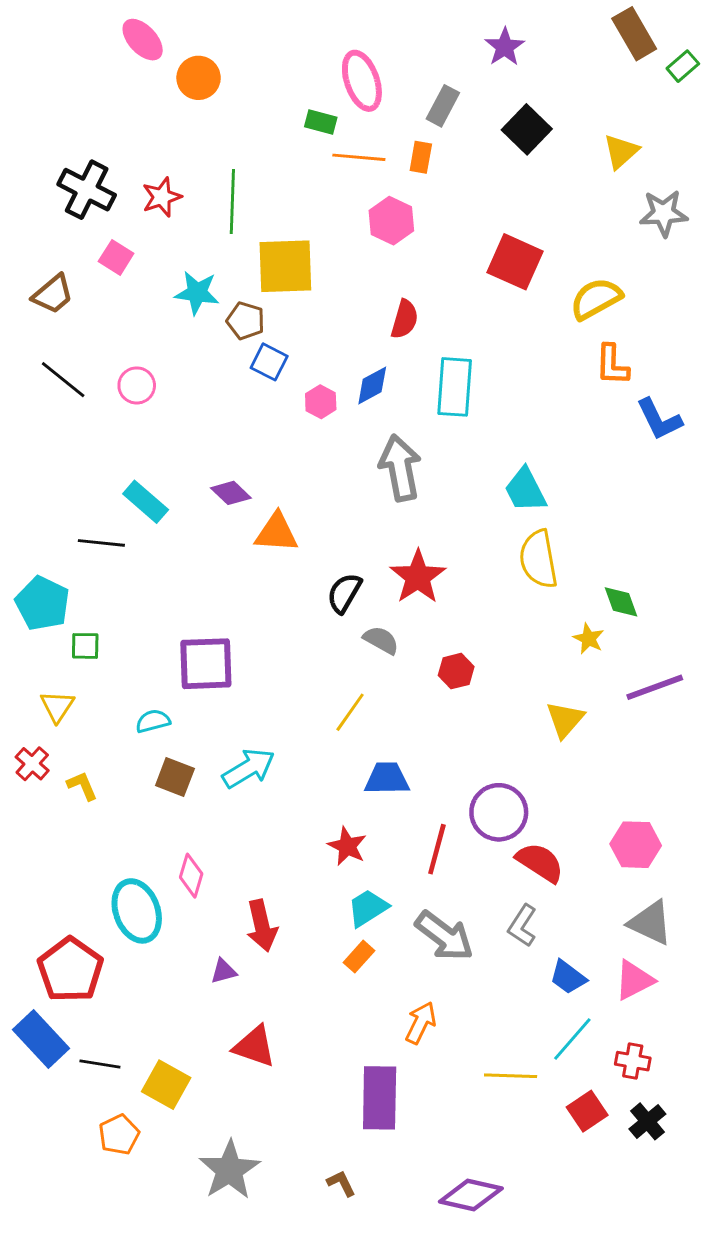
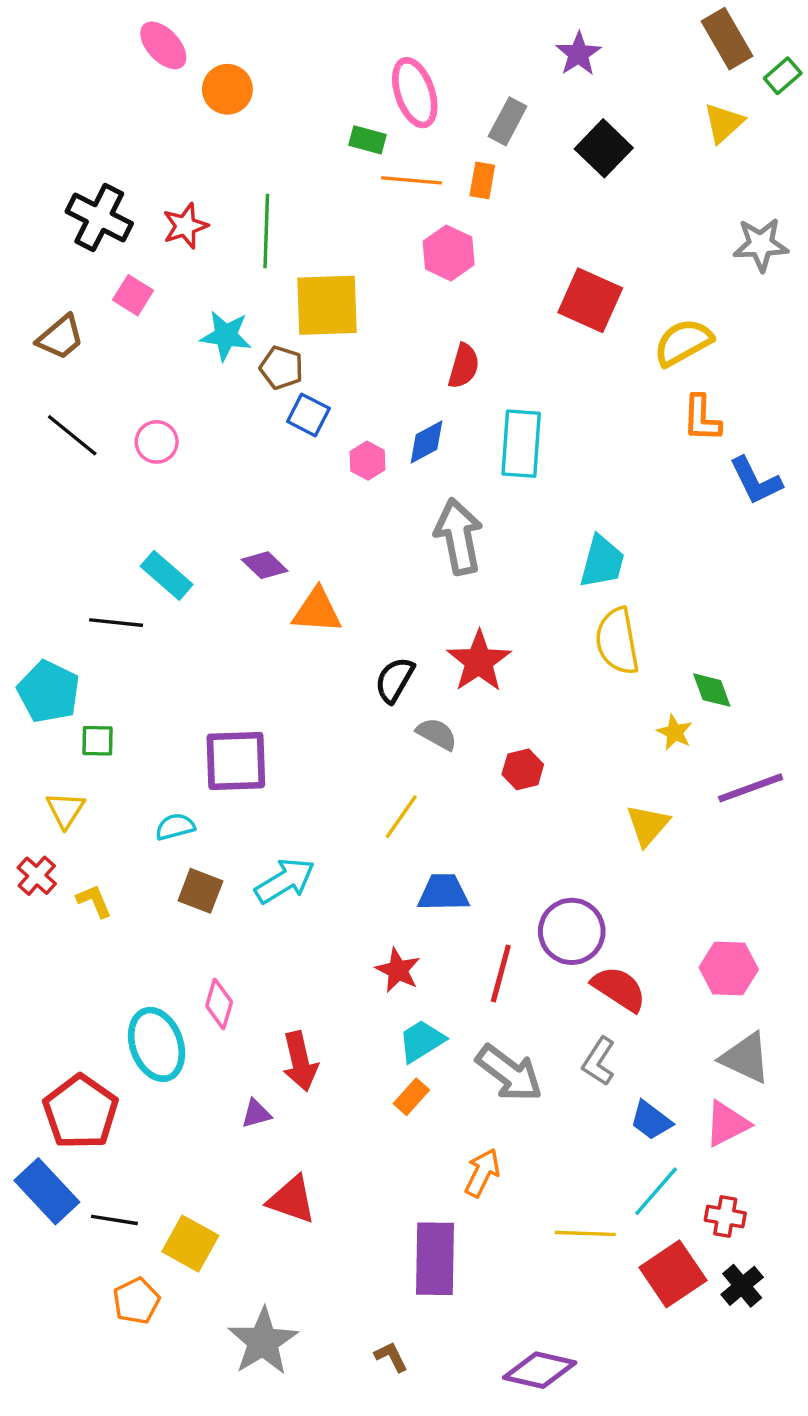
yellow triangle: (621, 151) -> (724, 123), moved
cyan trapezoid: (525, 490) -> (602, 562), turned -138
red square: (587, 1111) -> (673, 1274), size x1.4

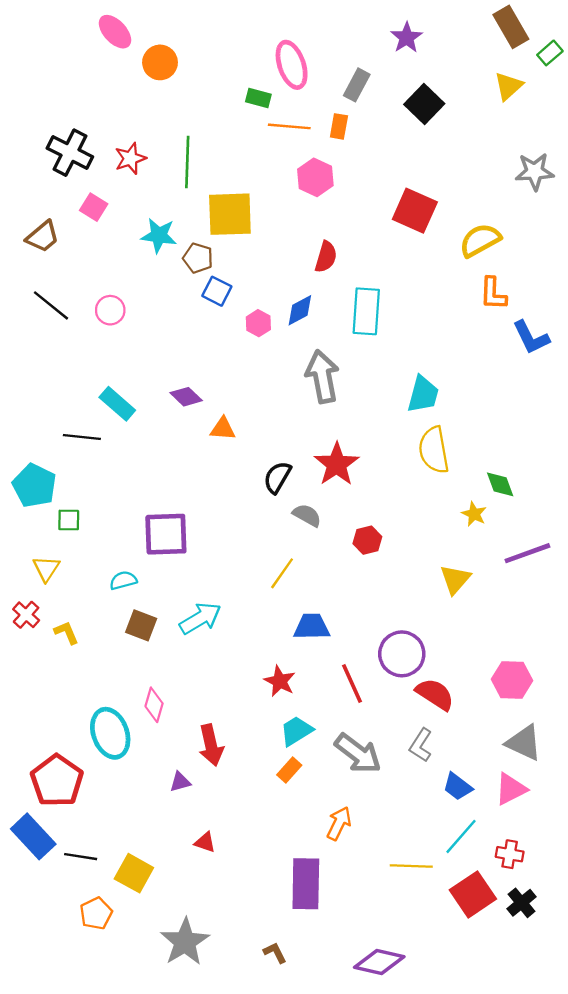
orange triangle: (317, 611) -> (223, 429), size x0.7
red line: (501, 974) -> (352, 684), turned -39
red triangle: (292, 1200) -> (205, 842), size x0.6

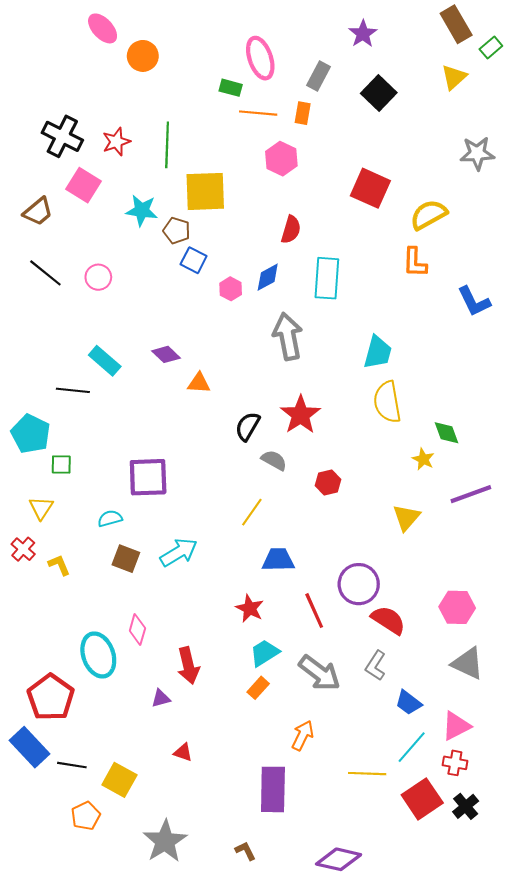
pink square: (94, 207) -> (83, 185), size x1.4
orange L-shape: (493, 294) -> (415, 262), moved
pink triangle: (511, 789) -> (456, 726), moved

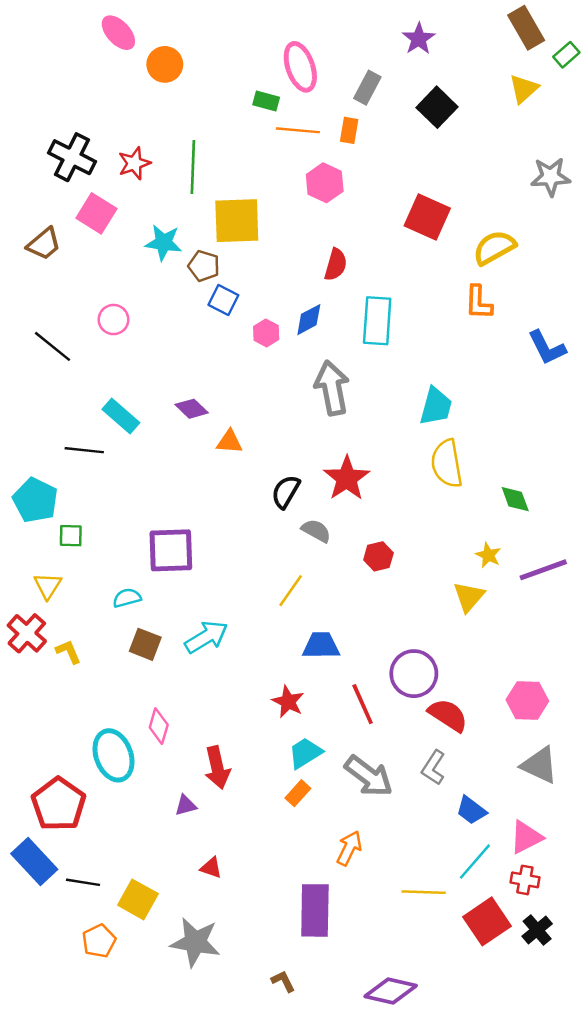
black line: (45, 273) -> (52, 346), moved
yellow star: (423, 459) -> (488, 555), moved
red cross: (23, 549) -> (27, 633), size x1.4
gray star: (165, 841) -> (195, 942), moved, turned -30

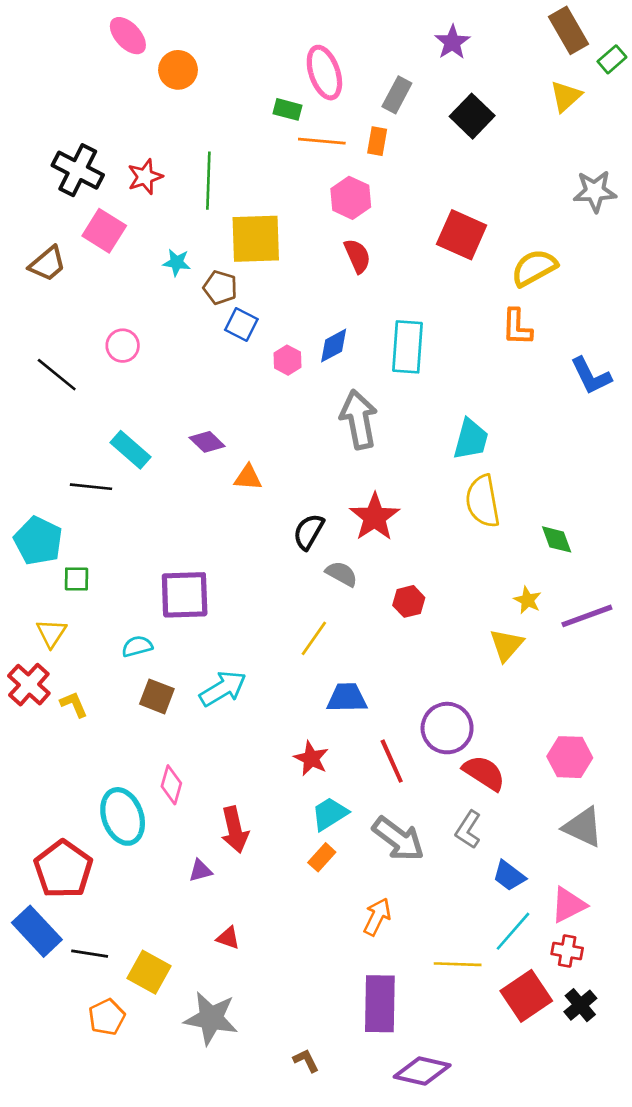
cyan star: (164, 243) -> (177, 262), size x0.7
red semicircle: (336, 265) -> (357, 256), moved, turned -40
purple rectangle: (315, 910) -> (380, 1004), moved

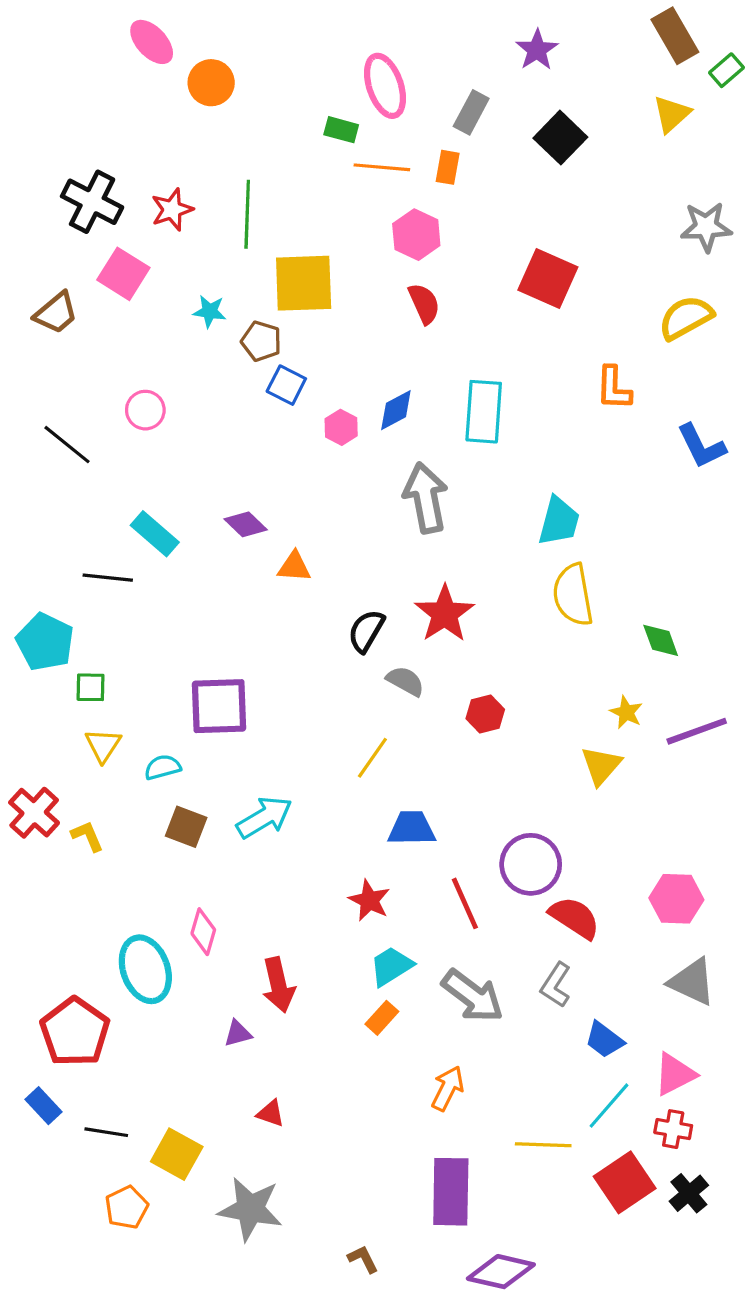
yellow semicircle: (534, 268) -> (686, 318), moved
yellow triangle: (51, 633) -> (103, 745), moved
blue rectangle: (37, 931) -> (44, 1106), size x0.6

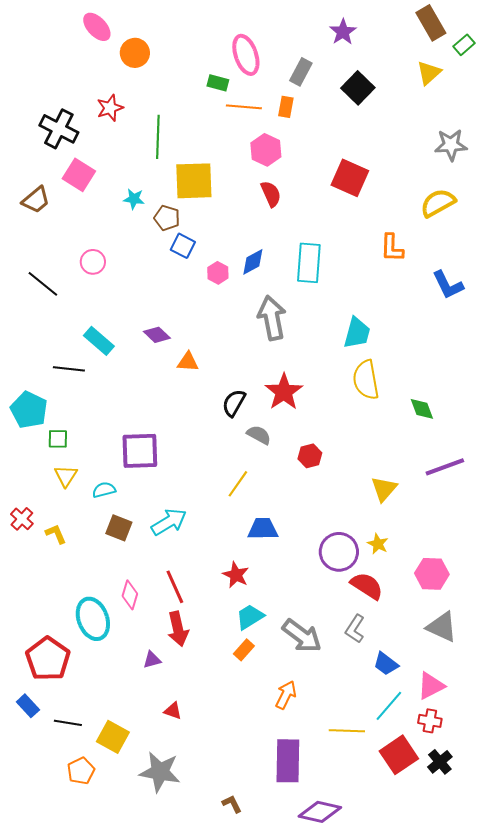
red star: (172, 210) -> (110, 108), moved
yellow star: (626, 712) -> (378, 544), moved
red cross: (34, 813) -> (22, 519), size x0.7
red line: (465, 903) -> (175, 587), moved

